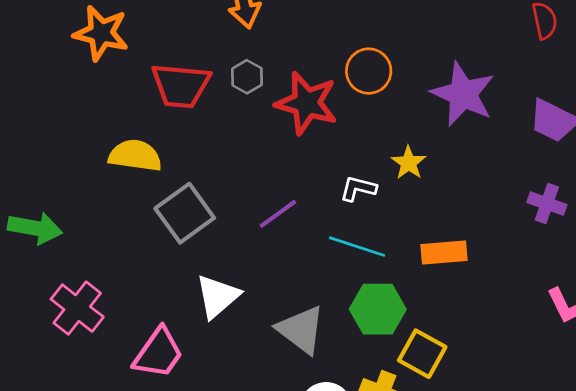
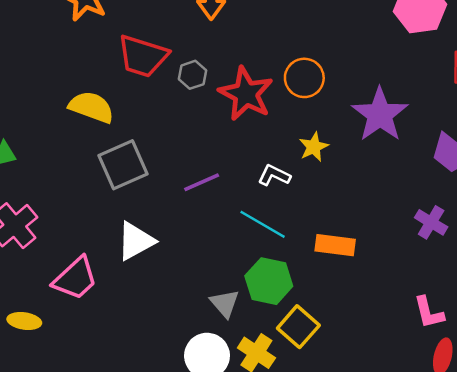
gray hexagon: (247, 77) -> (193, 75), moved
yellow star: (409, 163) -> (314, 147), moved
gray triangle: (301, 330) -> (225, 303), moved, size x0.7

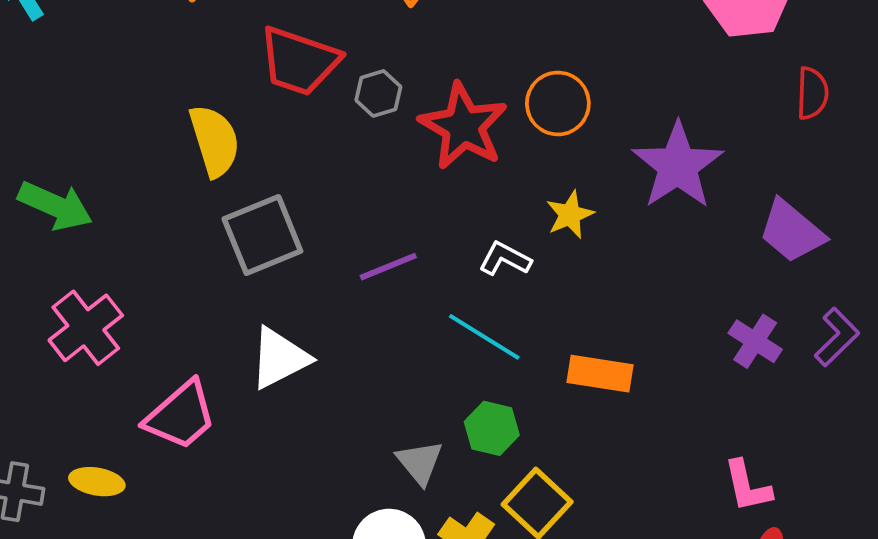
yellow semicircle: (91, 107) -> (214, 141), turned 51
green hexagon: (269, 281) -> (492, 428), size x0.7

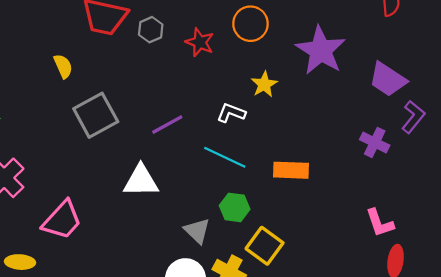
red star: (463, 126) -> (200, 42), size x0.6
yellow semicircle: (214, 141) -> (63, 66), size x0.6
purple L-shape: (837, 337) -> (413, 117), moved
white triangle: (279, 358) -> (141, 181), moved, turned 33

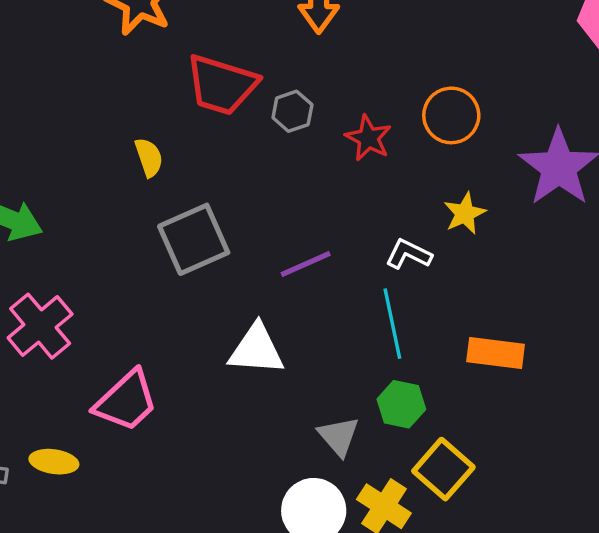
cyan line: (225, 157) -> (392, 324), turned 48

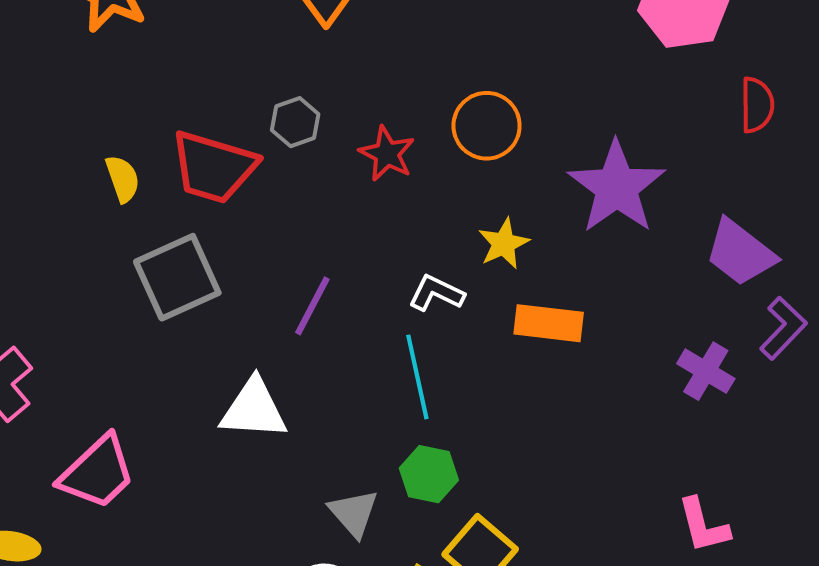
red trapezoid: (222, 85) -> (214, 167), moved
purple line: (306, 264) -> (312, 306), turned -38
orange rectangle: (496, 353) -> (549, 323), moved

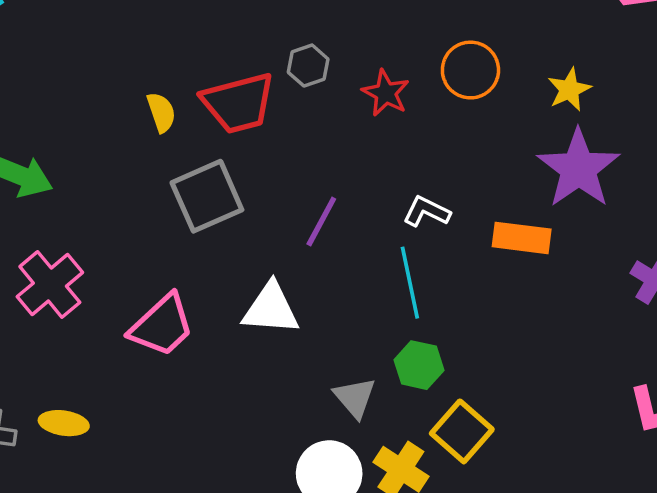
red trapezoid: (214, 167) -> (239, 103), turned -32
purple star: (617, 187) -> (578, 169), moved
yellow star: (504, 244) -> (569, 90), moved
pink trapezoid: (97, 472) -> (162, 326), moved

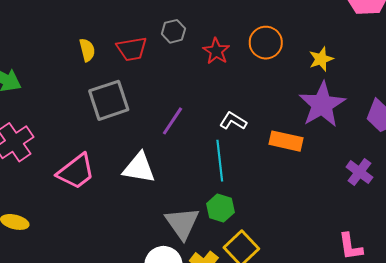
red trapezoid: (239, 103) -> (132, 49), size x0.7
gray triangle: (355, 398) -> (182, 223), size x1.4

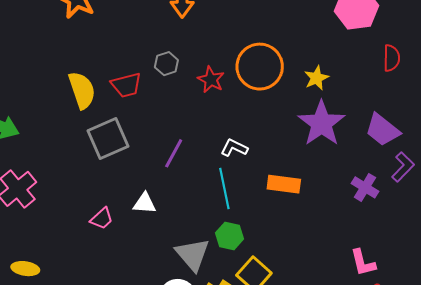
orange circle: (266, 43) -> (260, 67), size x1.4
yellow semicircle: (87, 50) -> (82, 90), size x1.6
orange rectangle: (286, 141) -> (284, 184), moved
white triangle: (139, 168) -> (144, 203), size x0.7
pink trapezoid: (76, 172) -> (102, 219), moved, size x0.6

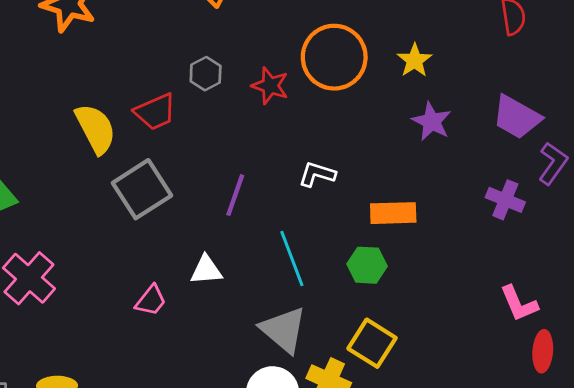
purple star: (322, 123) -> (432, 121), size x0.6
cyan line: (224, 189) -> (292, 259), moved
green hexagon: (229, 236) -> (367, 265), moved

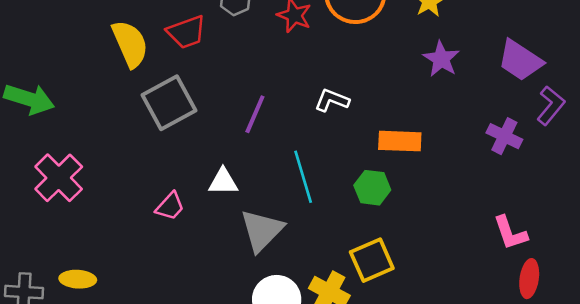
gray triangle: (283, 330) -> (262, 230), moved, turned 30
yellow square: (372, 343) -> (372, 260), turned 30

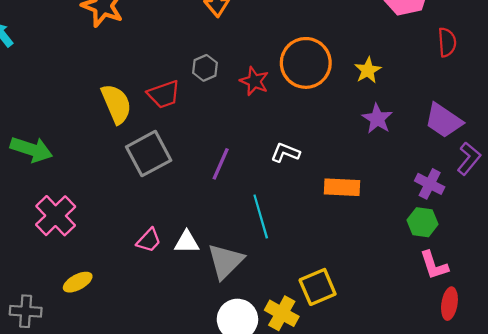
white triangle: (223, 182) -> (187, 242), moved
green hexagon: (372, 188) -> (422, 222), moved
yellow ellipse: (78, 279) -> (78, 282), moved, turned -32

